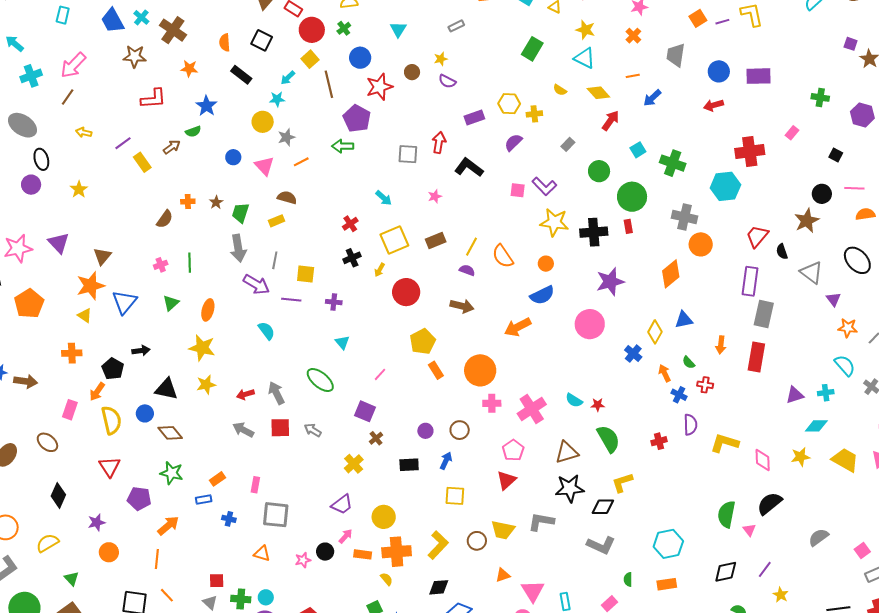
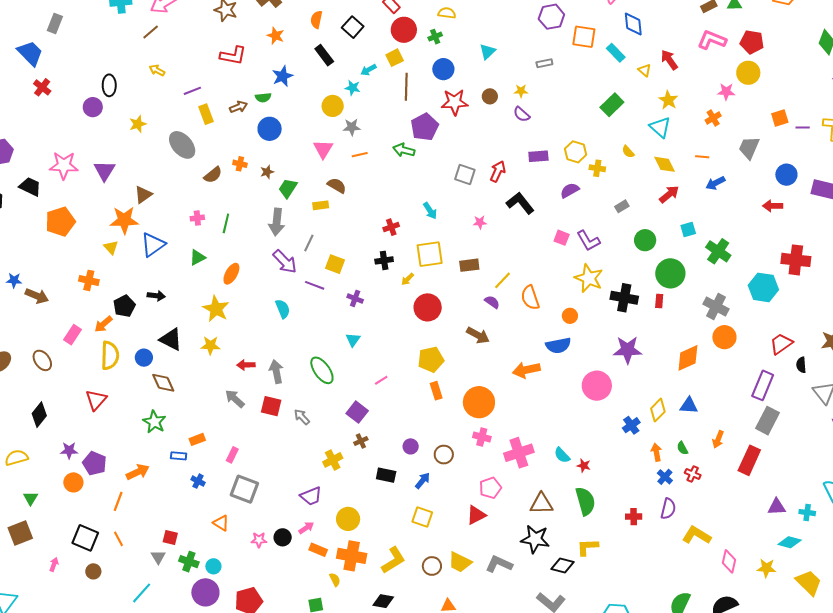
gray ellipse: (22, 125) -> (182, 145), moved
blue circle: (233, 157) -> (270, 129), moved, size x1.5
purple pentagon: (139, 499) -> (95, 463), moved

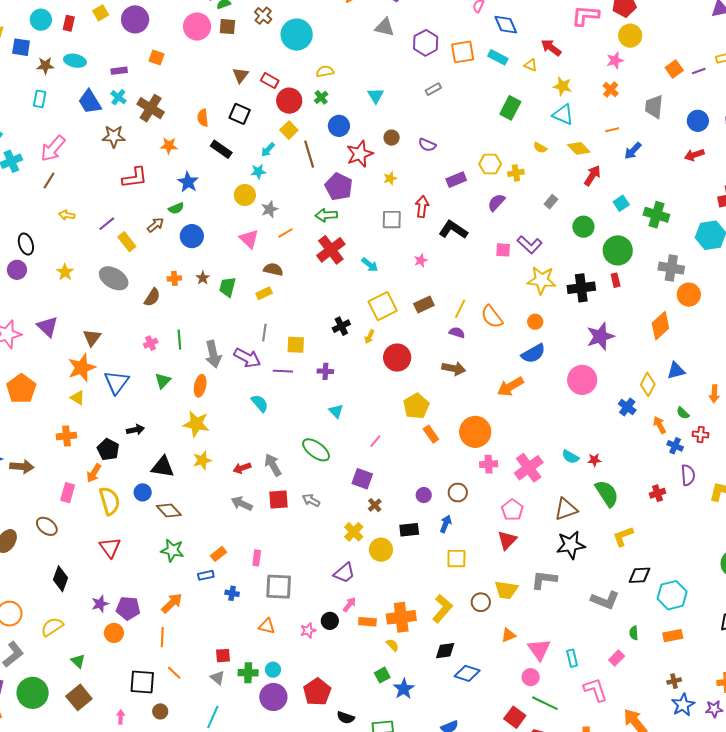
yellow star: (521, 91) -> (390, 178), moved
gray arrow: (277, 222) -> (213, 354), moved
red cross: (391, 227) -> (331, 250), moved, size x1.8
yellow circle: (348, 519) -> (381, 550), moved
black diamond: (562, 566) -> (640, 575), moved

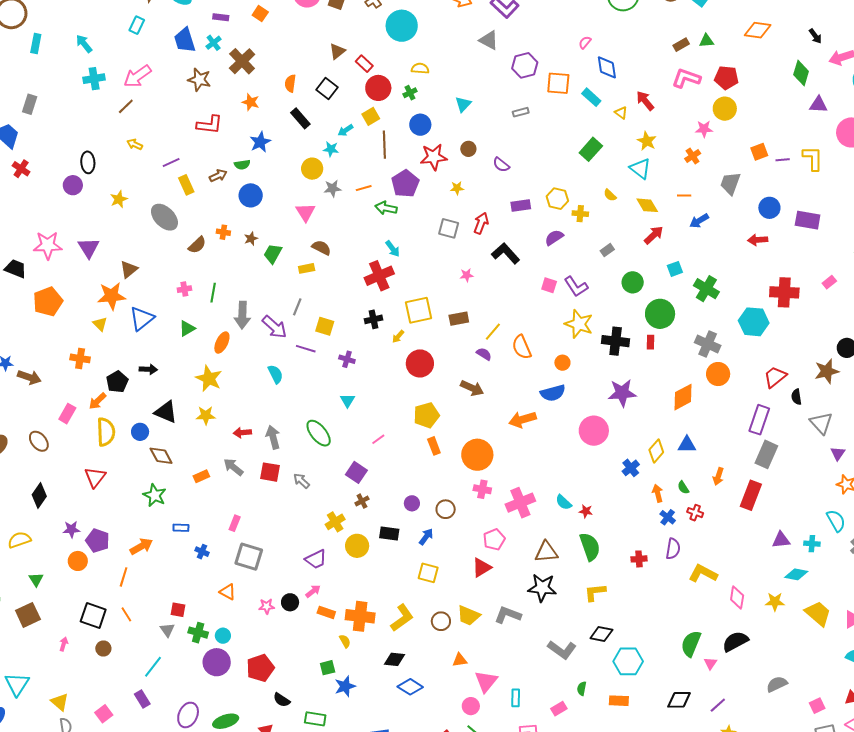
orange line: (286, 233) -> (364, 188), moved
red cross: (331, 250) -> (379, 276), moved
cyan arrow: (370, 265) -> (393, 249), moved
orange rectangle: (219, 554) -> (201, 476), moved

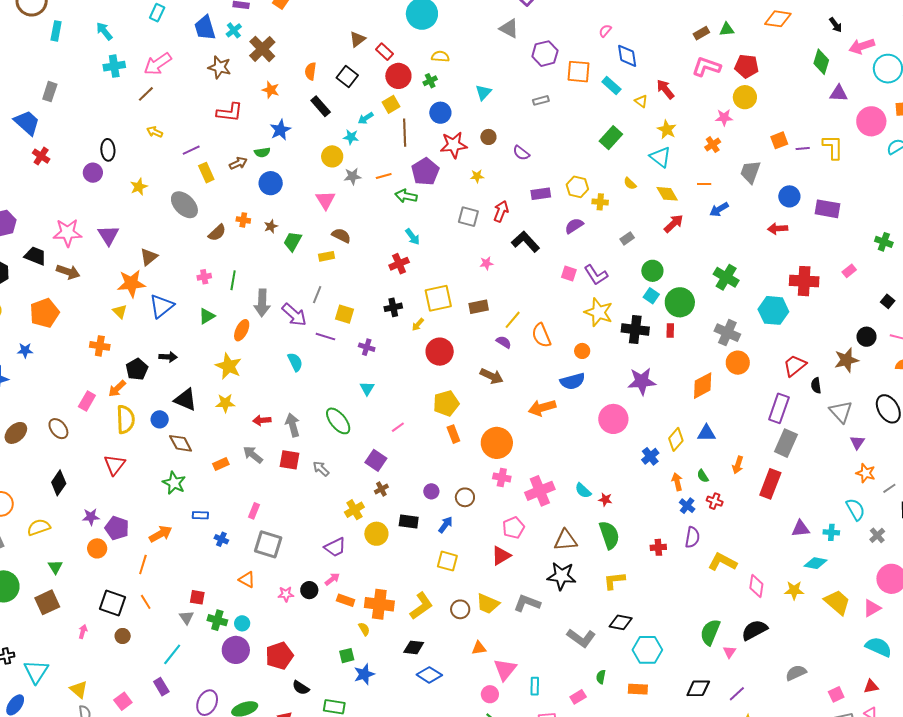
cyan square: (675, 269) -> (651, 296), moved, turned -35
red cross: (379, 276) -> (399, 264), size x0.7
orange pentagon: (48, 301) -> (44, 313), moved
brown arrow: (29, 377) -> (68, 272), moved

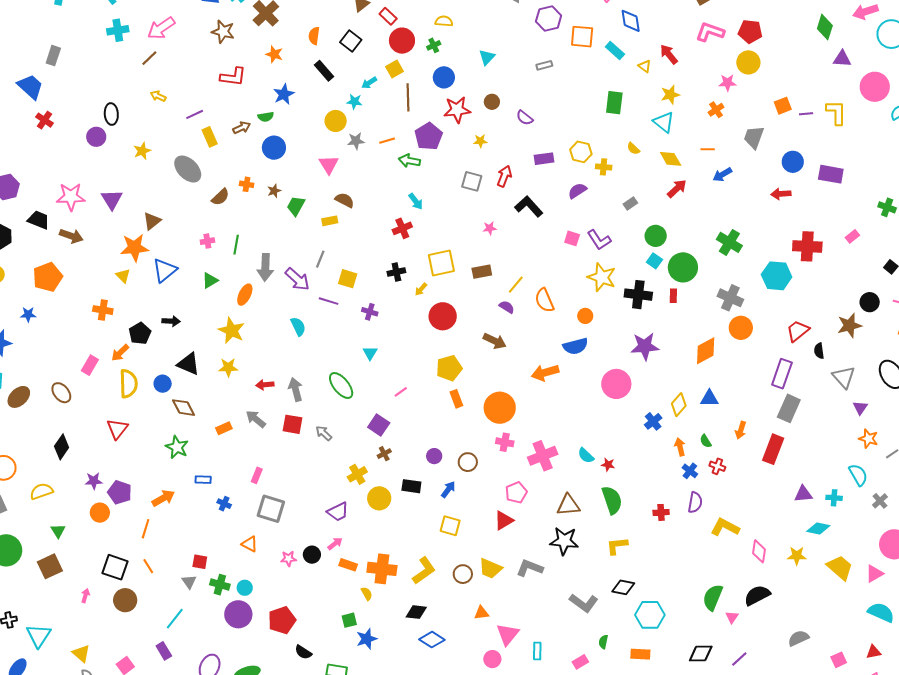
yellow star: (667, 130) -> (670, 95), turned 30
green rectangle: (611, 138) -> (614, 103), turned -35
brown circle: (123, 636) -> (125, 600), size x1.5

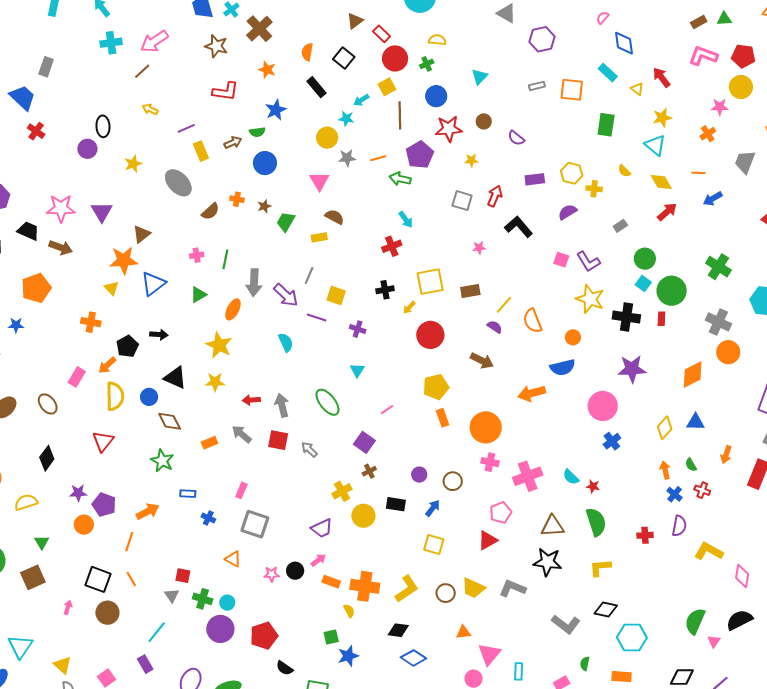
orange square: (582, 37) -> (572, 90), moved
blue cross: (653, 421) -> (612, 441), moved

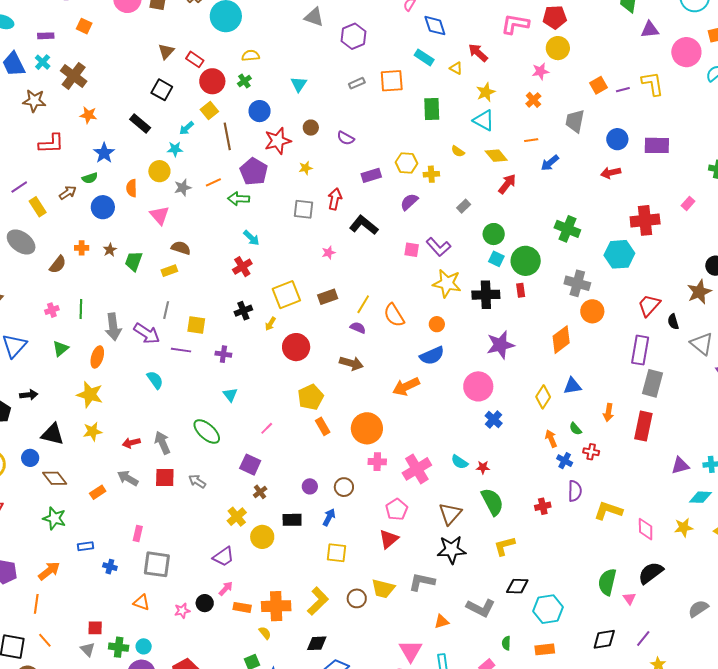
orange semicircle: (307, 52) -> (132, 188), moved
brown triangle: (552, 526) -> (450, 514), turned -35
orange triangle: (463, 632) -> (442, 622), moved

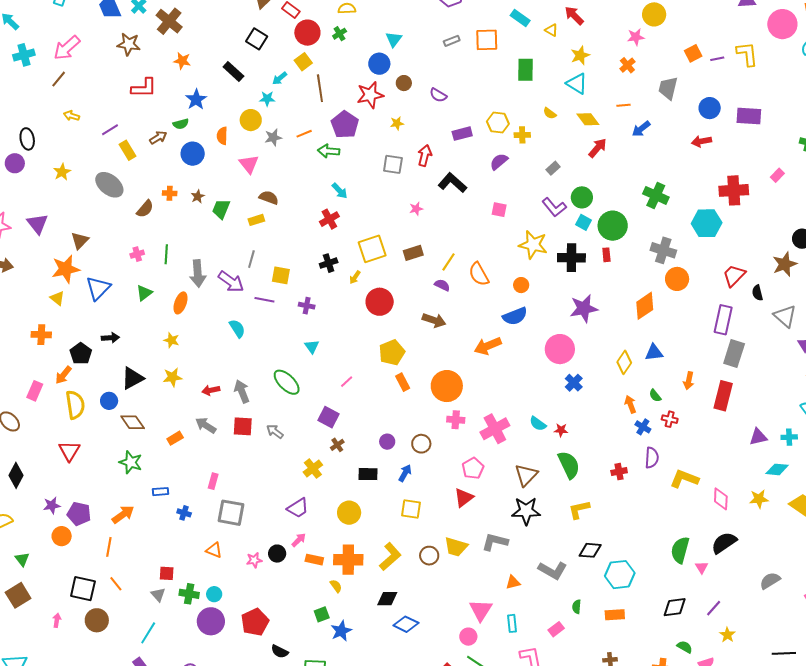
blue circle: (260, 111) -> (379, 64), moved
purple L-shape: (438, 247) -> (554, 207), moved
yellow star: (90, 395) -> (171, 340), size x0.6
black triangle: (53, 434) -> (132, 378), turned -45
yellow circle: (262, 537) -> (349, 513), moved

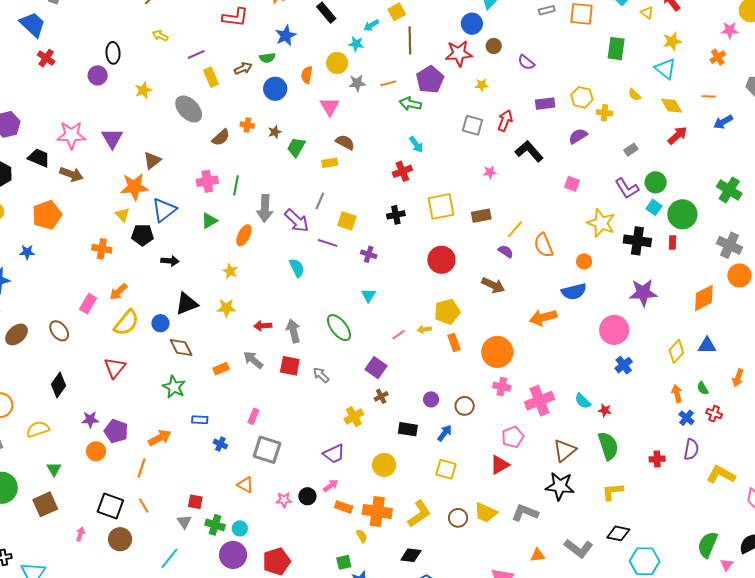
pink cross: (137, 254) -> (207, 181), size x1.5
yellow arrow: (355, 277) -> (424, 329), moved, turned 40
black pentagon: (81, 354) -> (142, 235), moved, turned 30
yellow semicircle: (75, 405) -> (126, 323), turned 40

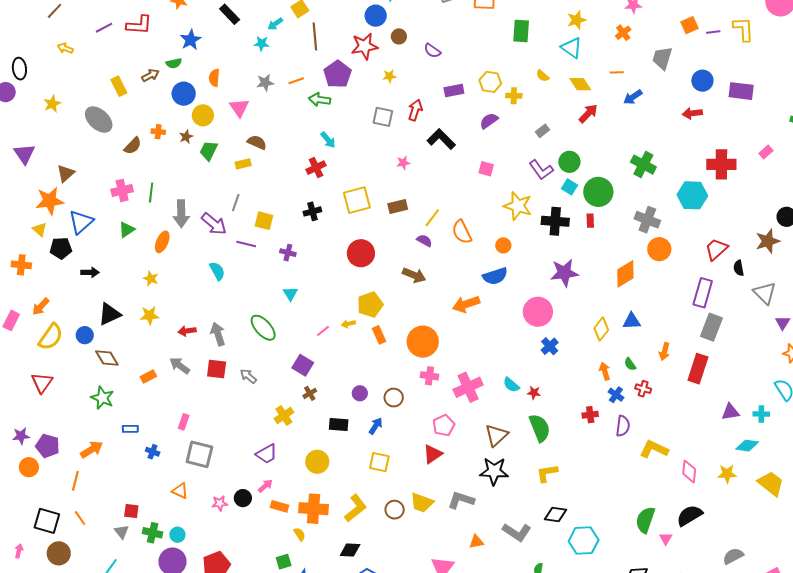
purple line: (196, 54) -> (104, 28), moved
yellow circle: (337, 63) -> (203, 115), moved
red cross: (657, 459) -> (590, 415), moved

